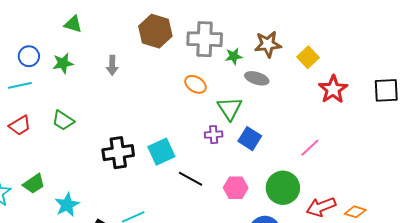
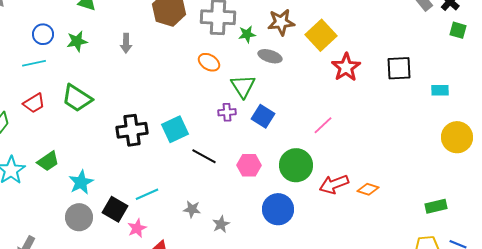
yellow square: (308, 57) -> (321, 35), size x1.4
green trapezoid: (63, 120) -> (77, 98), size x1.4

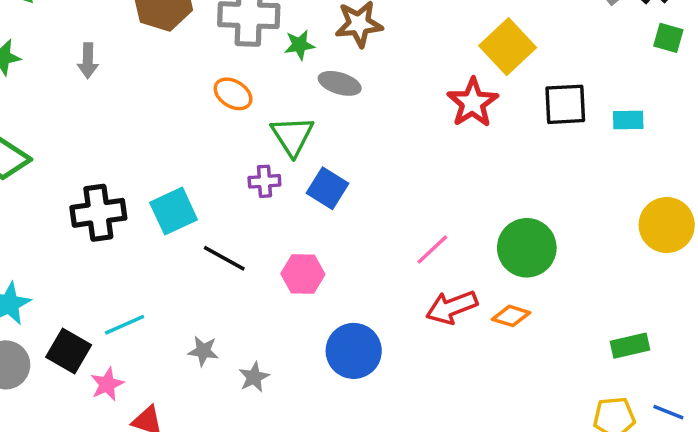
yellow square: (321, 35) -> (508, 47), moved
cyan rectangle: (440, 90) -> (628, 120), moved
pink line: (323, 125) -> (432, 250), moved
green circle: (296, 165) -> (527, 248), moved

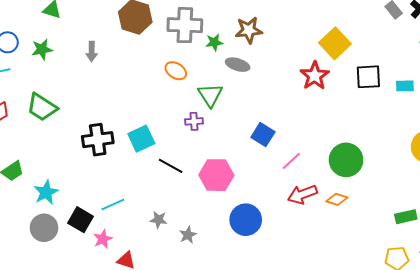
blue square: (327, 188) -> (263, 135), moved
pink hexagon: (303, 274) -> (216, 175), size x1.4

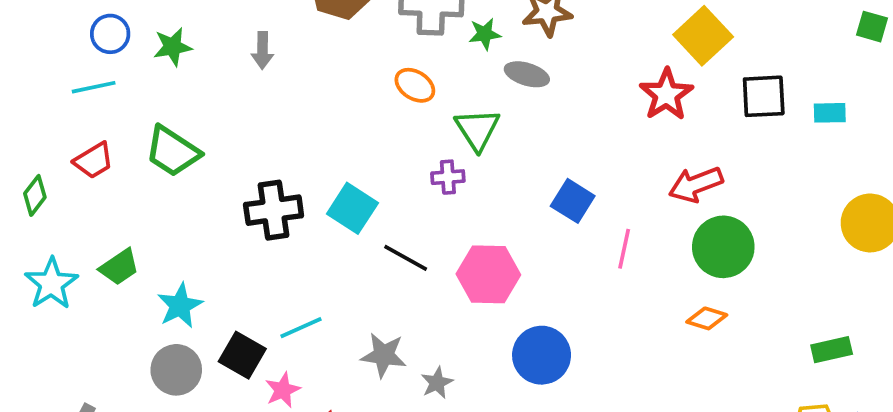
cyan square: (141, 139) -> (352, 208), turned -32
pink line: (291, 161) -> (624, 249), turned -35
red arrow: (302, 194) -> (696, 184), moved
gray star: (159, 220) -> (384, 355), size x1.4

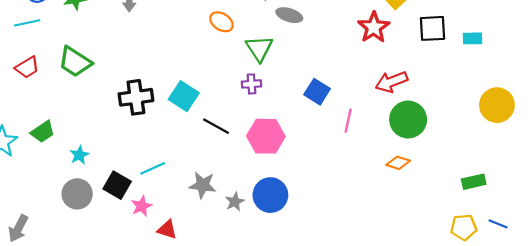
purple cross: (448, 177) -> (251, 84), moved
cyan star: (180, 306) -> (79, 155), size x0.7
blue circle: (542, 355) -> (270, 195), moved

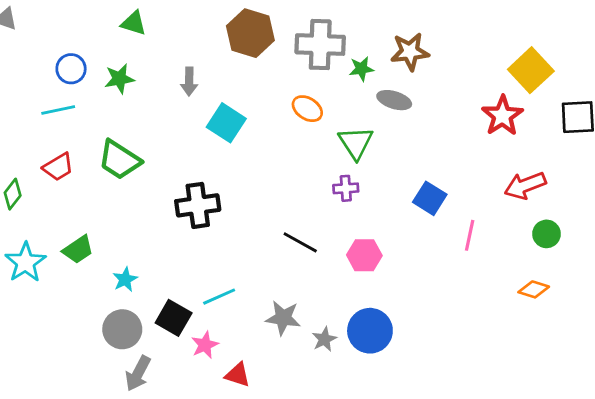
cyan square: (184, 96) -> (226, 123), moved
green circle: (408, 120) -> (547, 234), size x0.6
pink hexagon: (266, 136) -> (364, 255), size x0.7
gray arrow: (18, 228) -> (138, 373), moved

